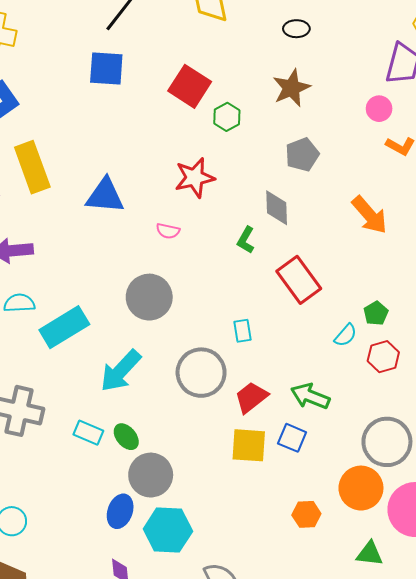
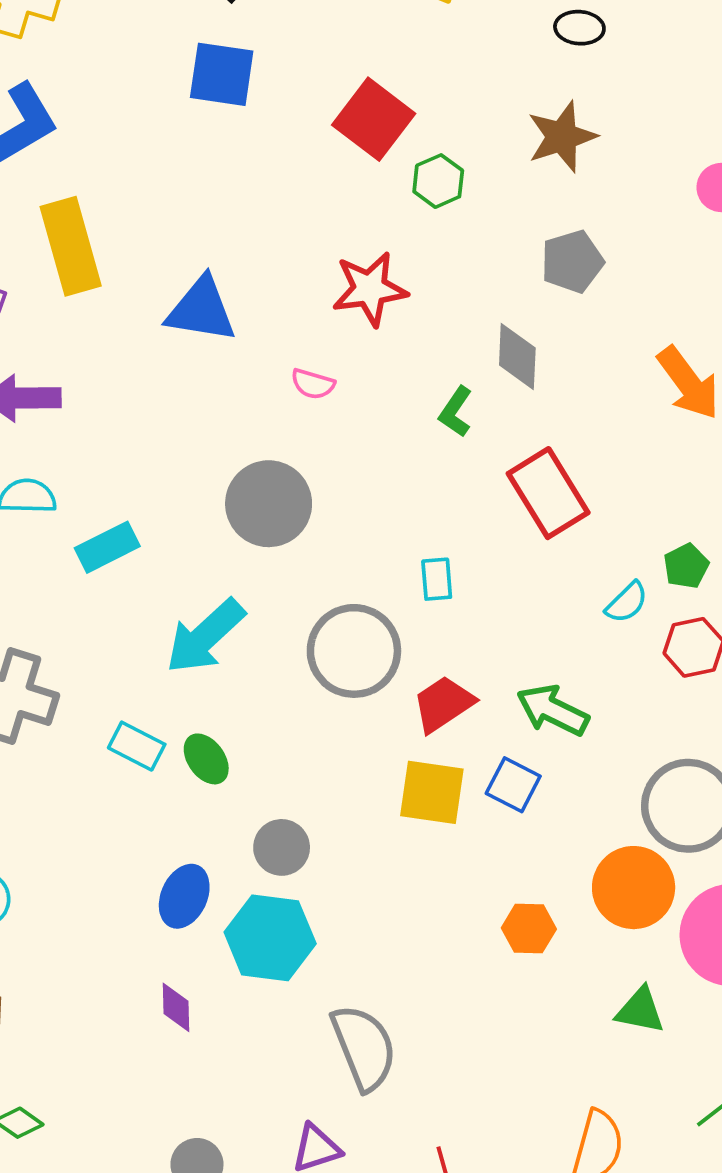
cyan rectangle: (64, 327) -> (107, 547), size x0.7
gray circle: (151, 475) -> (282, 847), moved, size x0.7

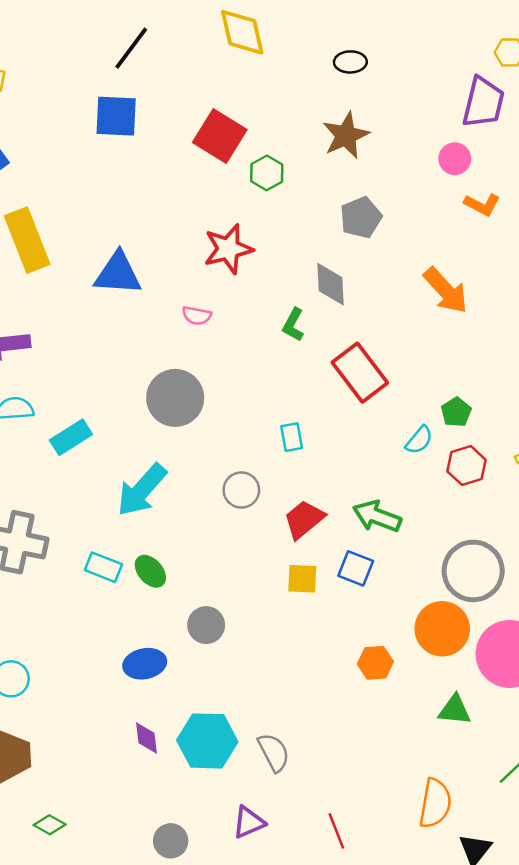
gray circle: (354, 651) -> (241, 490), size x0.6
yellow square: (432, 792) -> (302, 579), size x0.7
blue ellipse: (184, 896) -> (145, 664), turned 60
cyan hexagon: (270, 938) -> (207, 741), moved
gray semicircle: (364, 1047) -> (274, 752), size x0.7

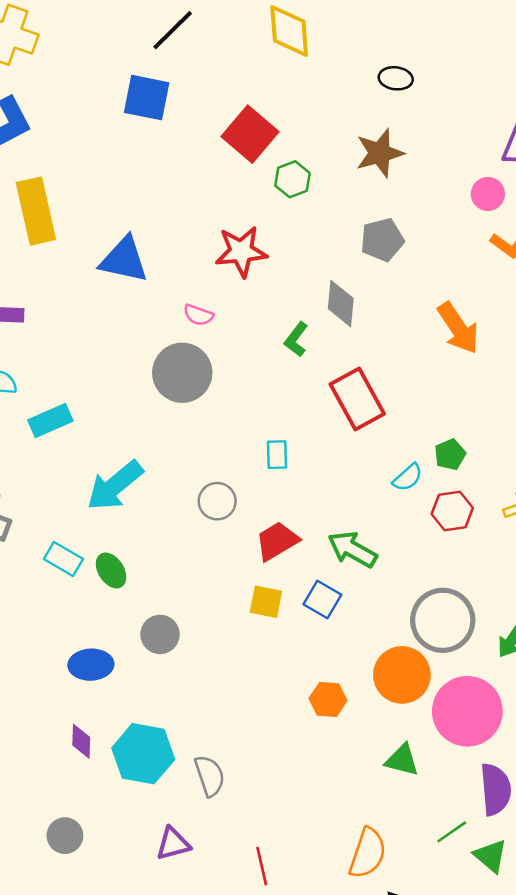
gray circle: (175, 398) -> (182, 373), moved
gray circle: (171, 841) -> (65, 836), moved

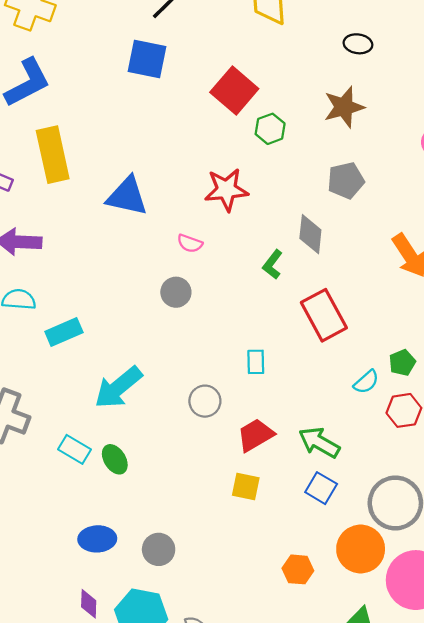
gray circle: (182, 373) -> (176, 292), size x0.6
blue square: (322, 599) -> (321, 488), moved
gray circle: (160, 634) -> (159, 549), moved

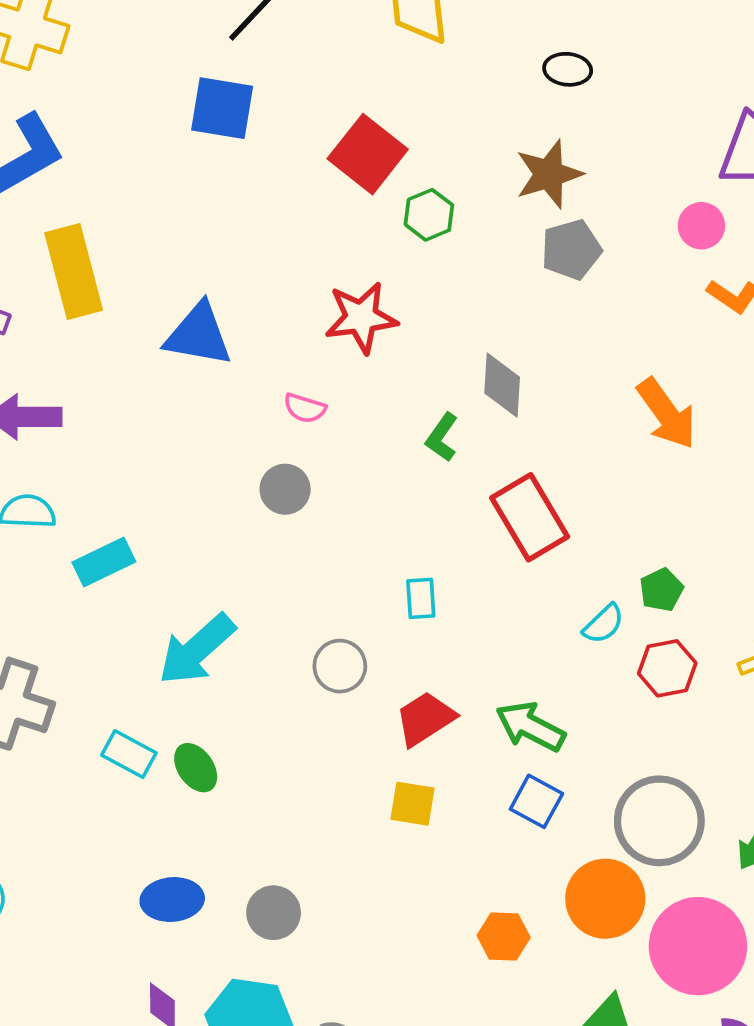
gray pentagon: (346, 180) -> (571, 250), moved

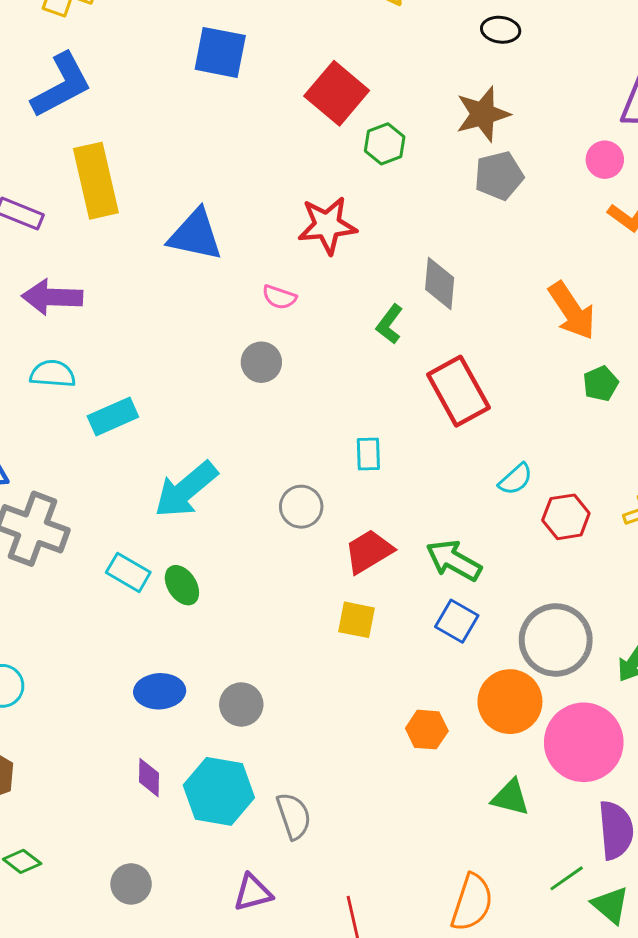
green pentagon: (661, 590) -> (601, 384), moved

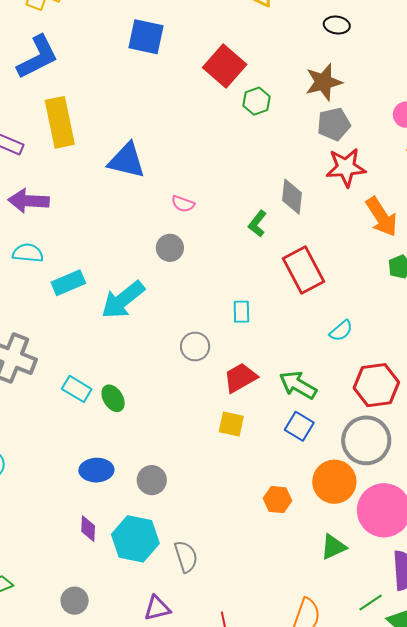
red star: (327, 225) -> (346, 167), moved
cyan arrow: (186, 490) -> (123, 300), moved
red hexagon: (566, 517) -> (376, 385), moved, size x1.4
green triangle: (510, 798) -> (333, 547), turned -40

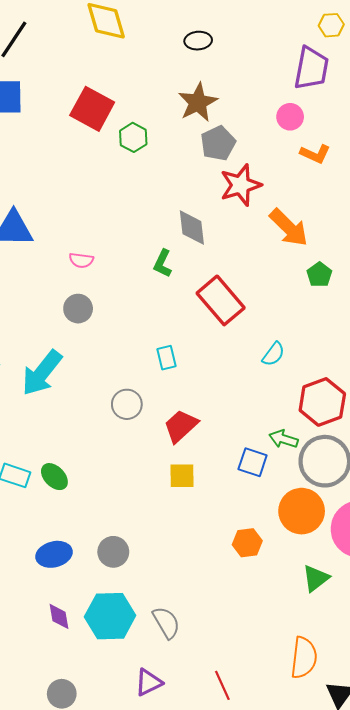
green arrow: (298, 385) -> (284, 439), moved, size x0.7

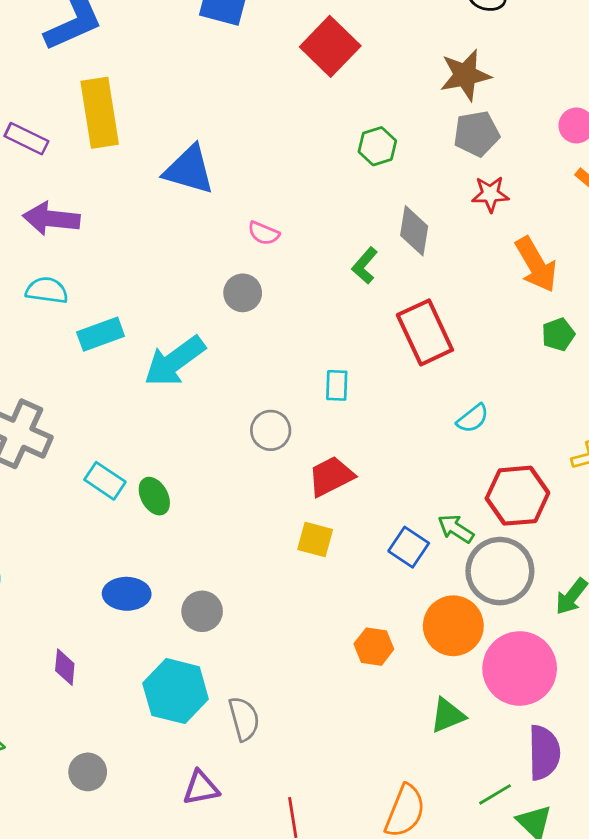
green hexagon: (133, 137) -> (377, 146), moved
red star: (241, 185) -> (490, 194), size x0.7
purple diamond: (59, 616) -> (65, 667), moved

